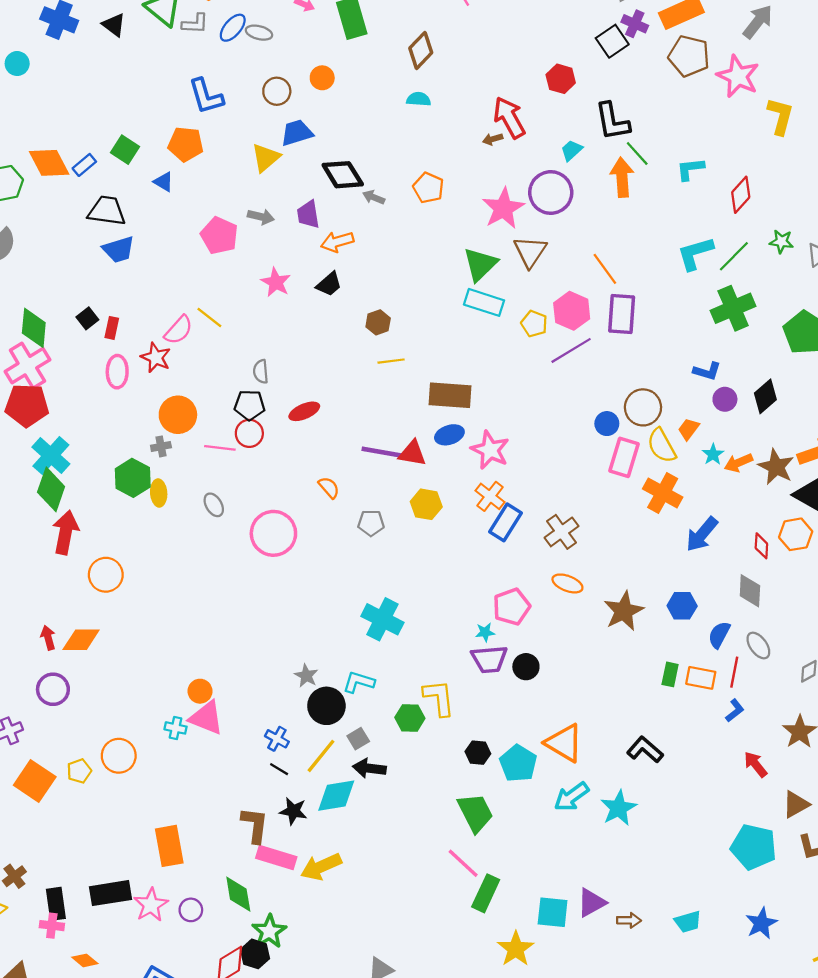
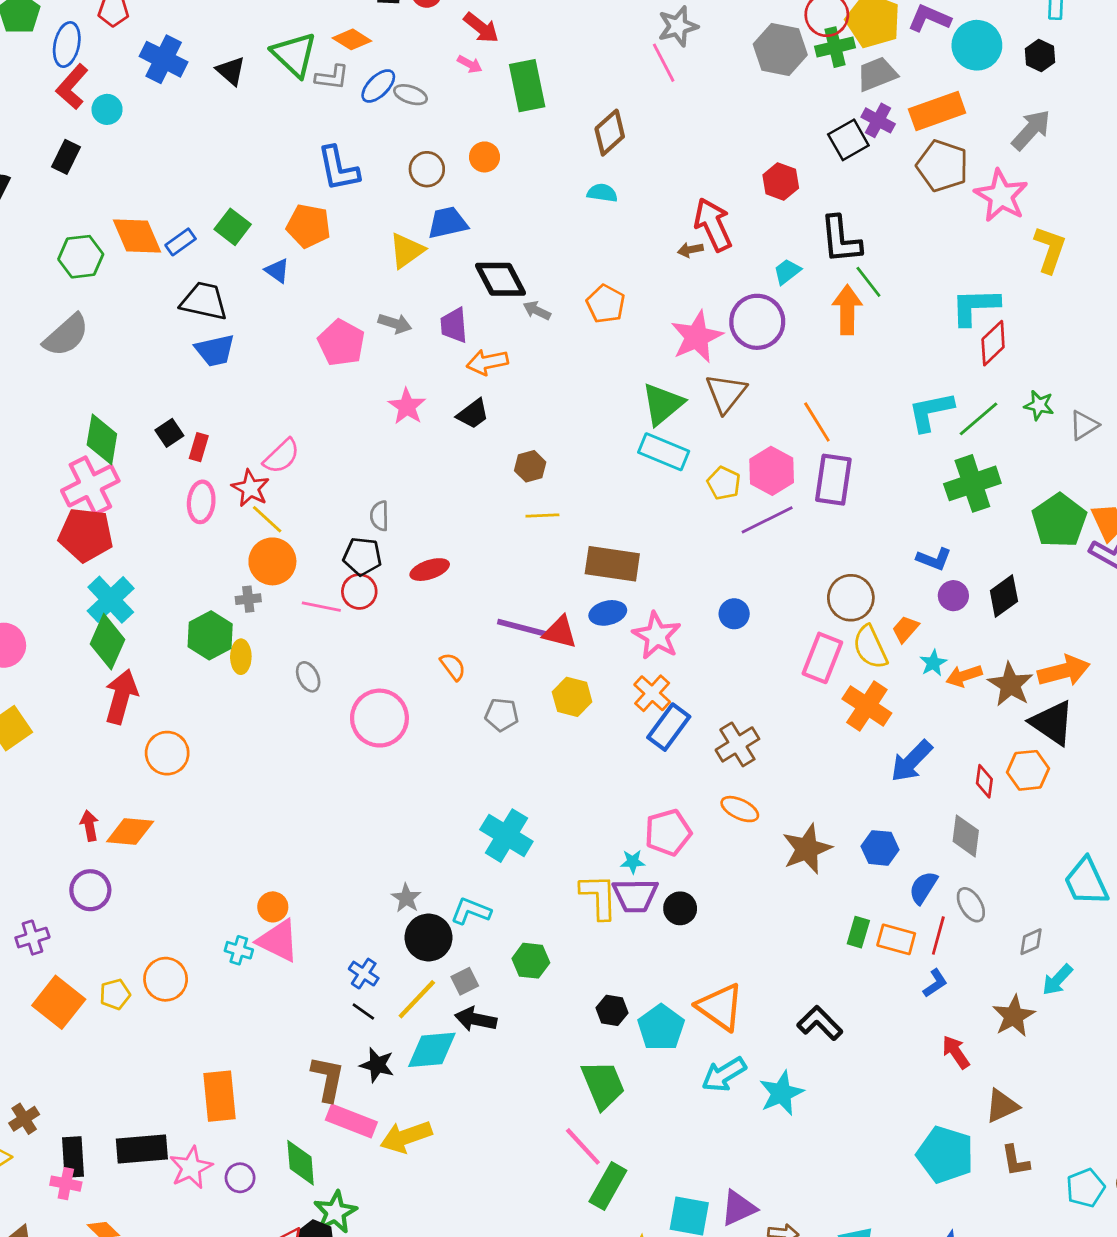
cyan L-shape: (690, 169) -> (975, 306), moved, size x1.4
yellow line: (209, 318) -> (267, 519), moved
blue circle: (607, 424) -> (734, 614), moved
yellow L-shape: (439, 698) -> (599, 897), moved

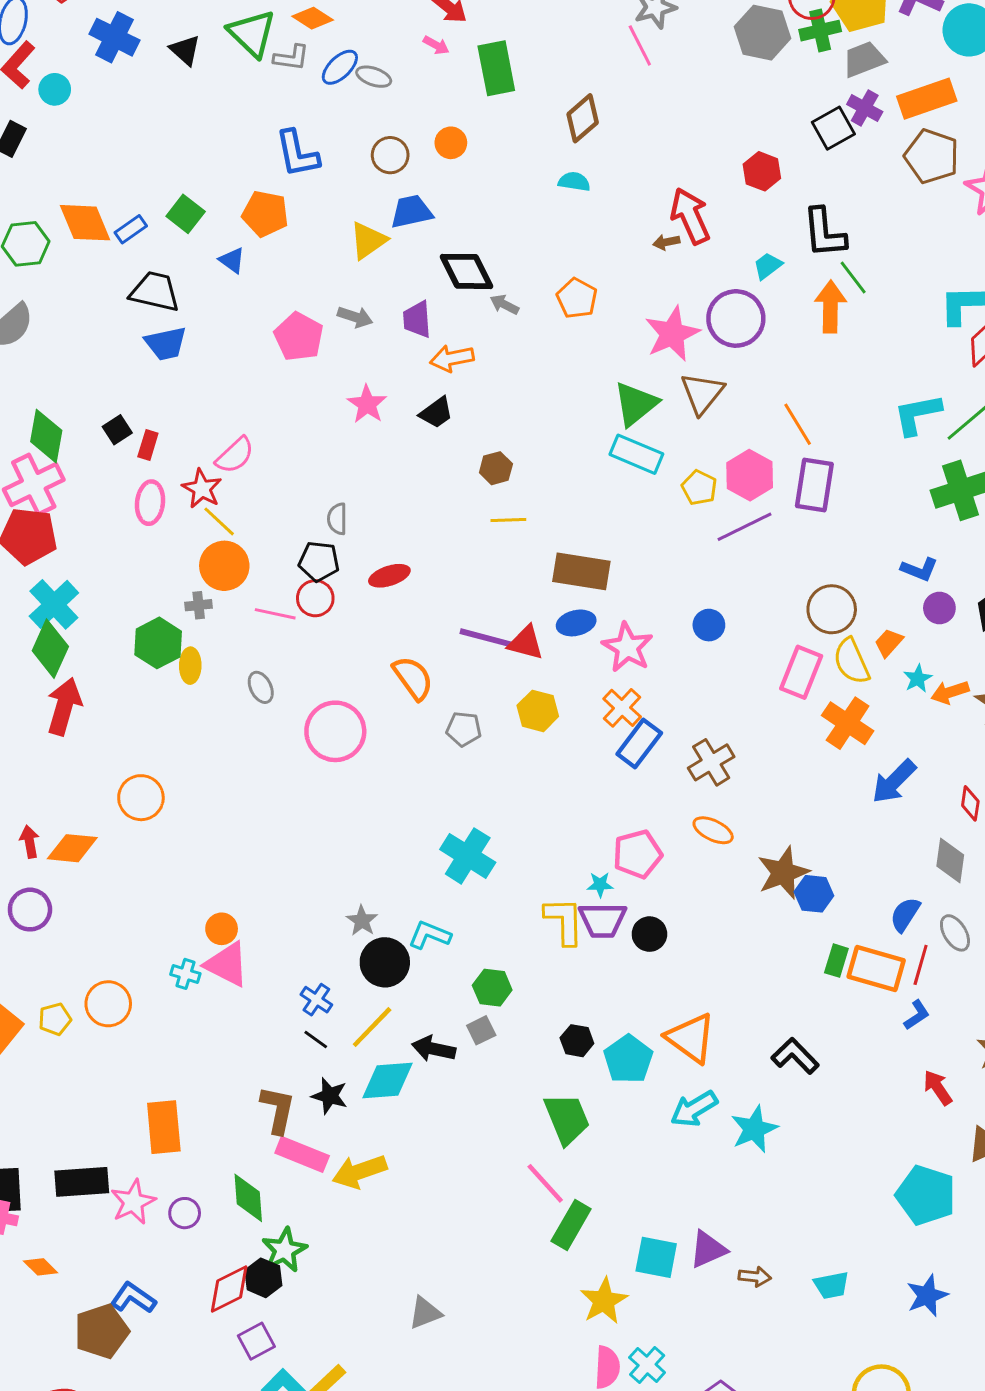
orange semicircle: (453, 667) -> (413, 678), size x1.5
orange circle: (167, 753) -> (141, 798), moved
blue hexagon: (880, 848) -> (814, 894), moved
orange rectangle: (896, 939) -> (876, 969), size x1.4
gray square: (465, 981) -> (481, 1030), moved

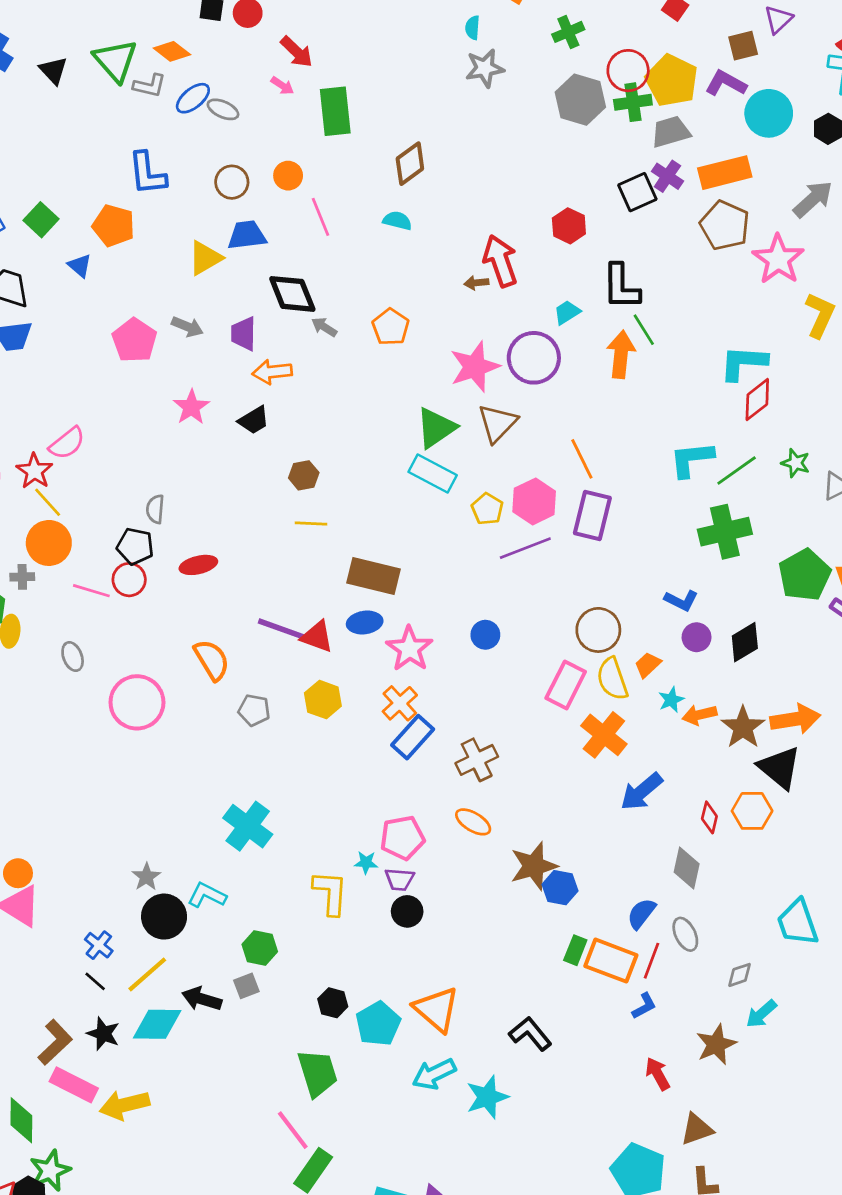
pink line: (640, 45) -> (320, 217), moved
purple trapezoid: (602, 920) -> (400, 879), moved, size x0.7
brown L-shape: (278, 1110) -> (55, 1042), turned 30

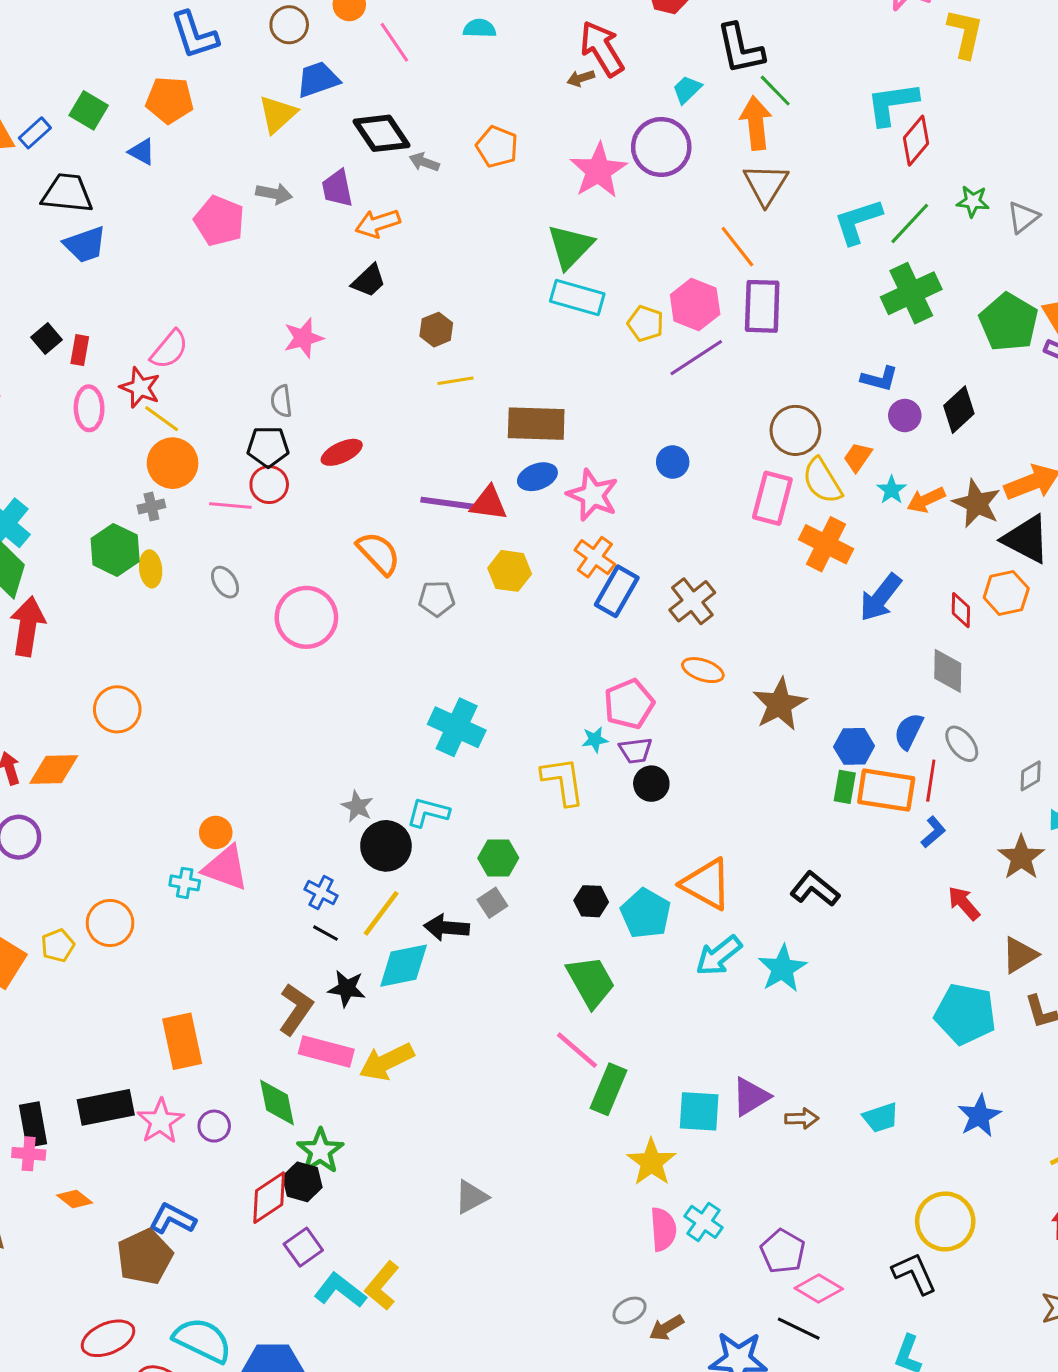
pink star: (191, 407) -> (303, 338), moved, turned 30
brown triangle: (497, 423) -> (766, 184), moved
blue hexagon: (560, 888) -> (854, 746), moved

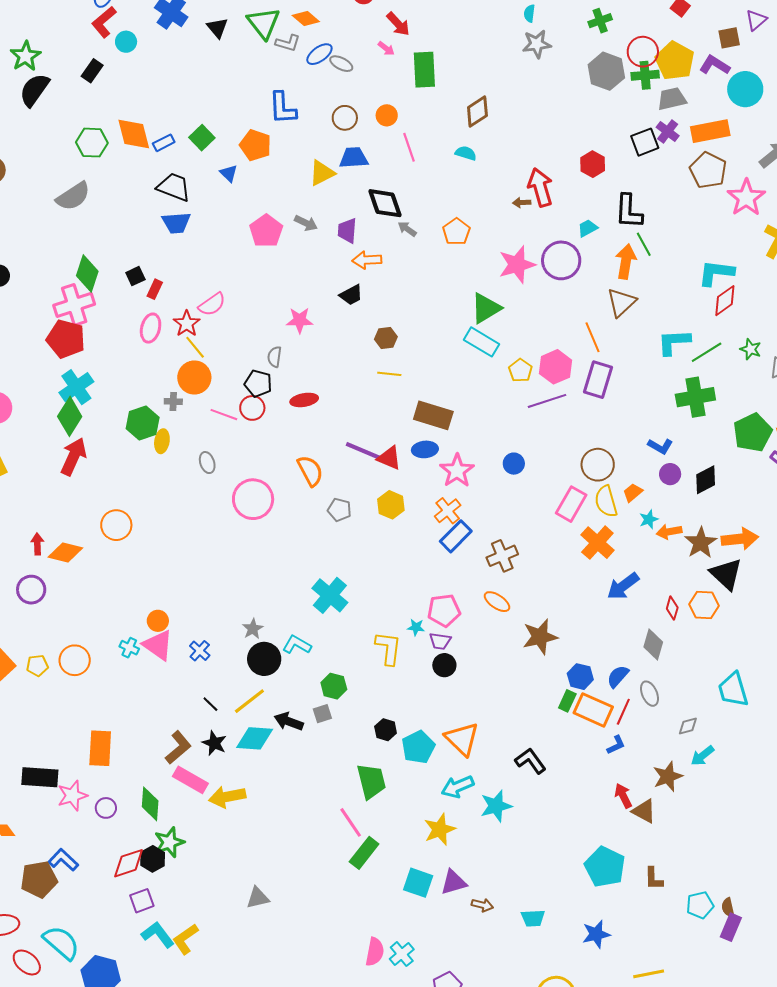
blue cross: (321, 892) -> (200, 651), moved
brown triangle: (1020, 955) -> (644, 811), moved, turned 44
yellow star: (651, 1162) -> (440, 829), moved

